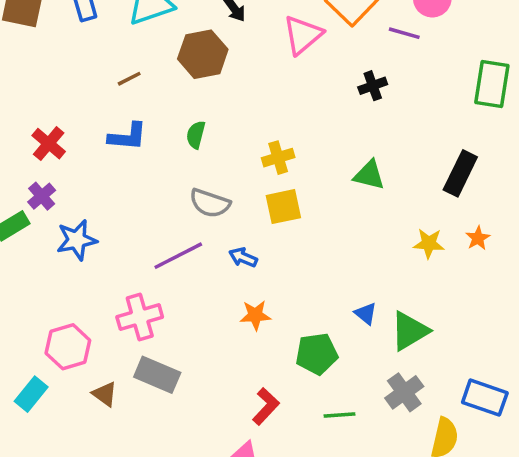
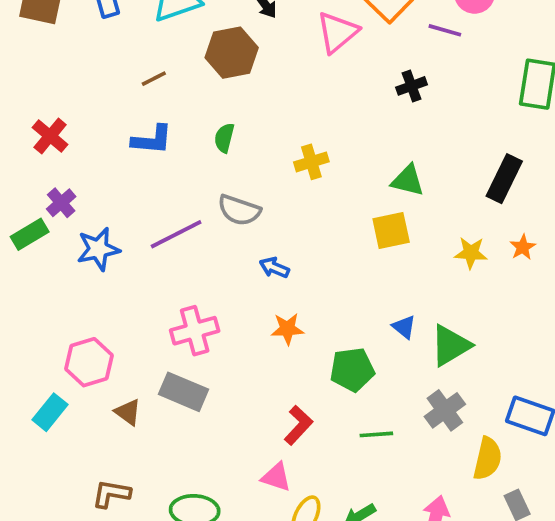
red cross: (49, 144) -> (50, 136), moved
yellow square: (283, 207) -> (391, 231), moved
purple line: (178, 256) -> (176, 234), moved
pink cross: (140, 317) -> (195, 331), moved

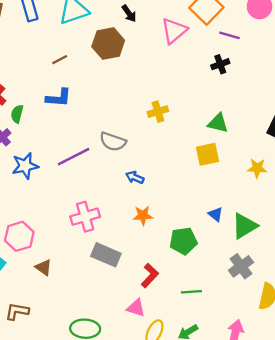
purple line: (445, 30) -> (229, 35), moved
green semicircle: (224, 138) -> (17, 114), moved
gray rectangle: (184, 392) -> (106, 255), moved
green line: (376, 434) -> (191, 292), moved
brown L-shape: (111, 494) -> (17, 311), moved

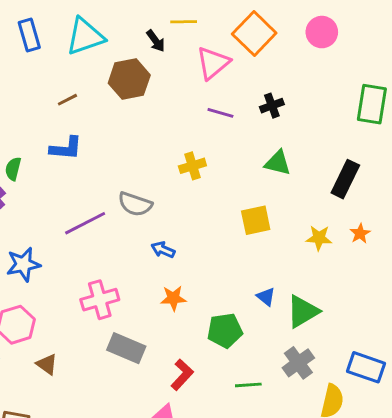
purple line: (229, 35) -> (220, 113), moved
green triangle: (218, 123) -> (278, 163), moved
blue star: (25, 166) -> (23, 264), moved
green line: (191, 292) -> (248, 385), moved

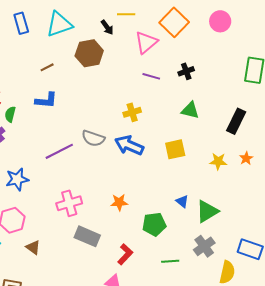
blue arrow: (163, 250) -> (129, 145), moved, size x1.8

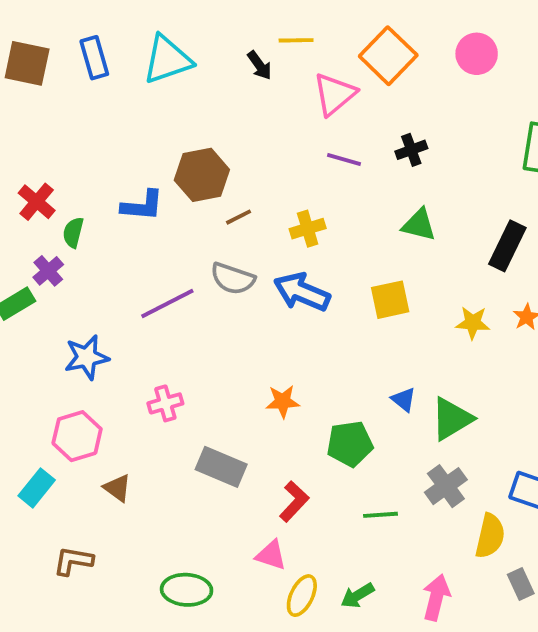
brown hexagon: (89, 53) -> (202, 175), moved
brown line: (47, 67) -> (238, 217), moved
pink cross: (69, 203) -> (165, 403), moved, size x0.7

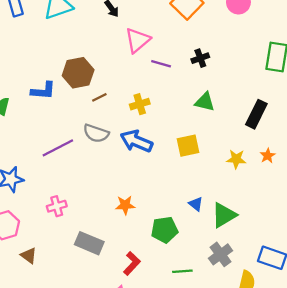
pink triangle: (334, 94) -> (137, 40), moved

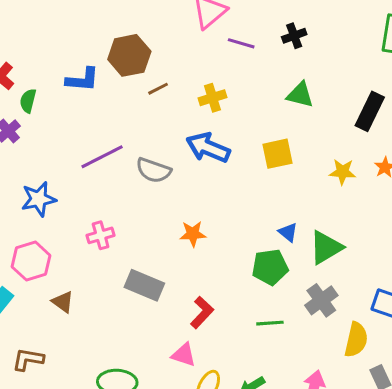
gray semicircle: (96, 133) -> (154, 170), moved
green pentagon: (164, 230) -> (270, 267), moved

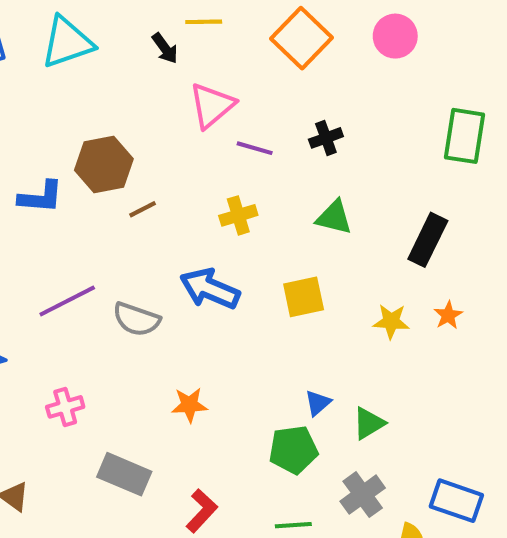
yellow cross: (212, 98) -> (238, 215), moved
blue triangle: (288, 232) -> (318, 403), turned 40
green triangle: (326, 247) -> (369, 423), size x0.7

